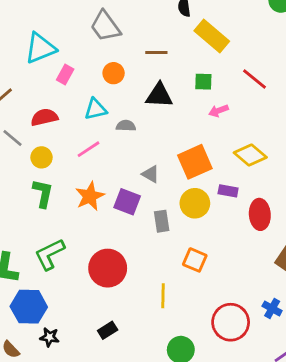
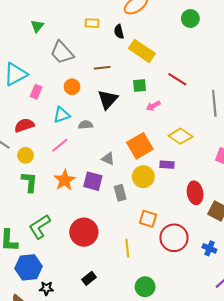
black triangle: (159, 95) -> (108, 99), turned -45
red ellipse: (260, 214) -> (195, 193), moved
red circle: (231, 322) -> (174, 238), moved

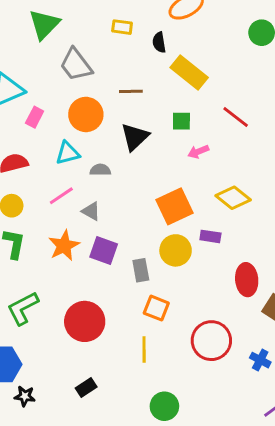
green triangle: (37, 26) -> (44, 24), size x1.6
orange circle: (72, 87) -> (86, 114), size x1.5
gray triangle: (108, 159) -> (91, 211), moved
orange square: (148, 219) -> (156, 308), moved

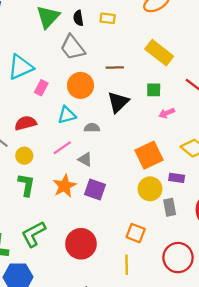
black semicircle: (159, 42) -> (78, 18), moved
gray rectangle: (141, 270) -> (170, 207), moved

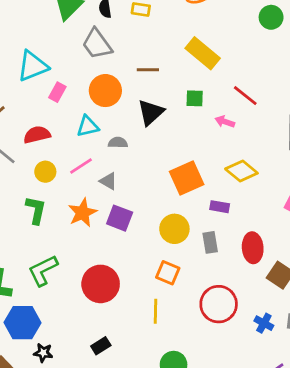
pink arrow: (167, 113) -> (225, 122), moved, turned 40
yellow circle: (24, 156) -> (45, 172), moved
yellow circle: (150, 189) -> (174, 229), moved

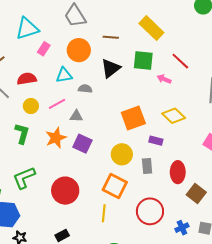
green square: (195, 98) -> (143, 61), size x1.5
gray triangle: (108, 181) -> (76, 116), turned -32
orange square: (168, 273) -> (115, 186), size x1.4
blue cross: (264, 323) -> (182, 228), turned 32

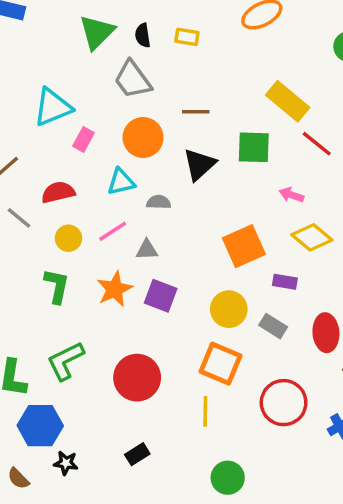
yellow rectangle: (151, 28) -> (288, 101), moved
pink arrow: (164, 79) -> (291, 195), moved
gray rectangle: (147, 166) -> (273, 326), turned -49

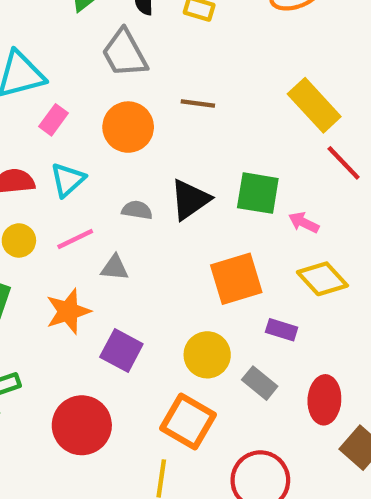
green square: (254, 147) -> (258, 193), moved
black triangle: (199, 165) -> (190, 200), moved
cyan triangle: (121, 182) -> (68, 180), moved, turned -36
purple square: (161, 296) -> (121, 350), moved

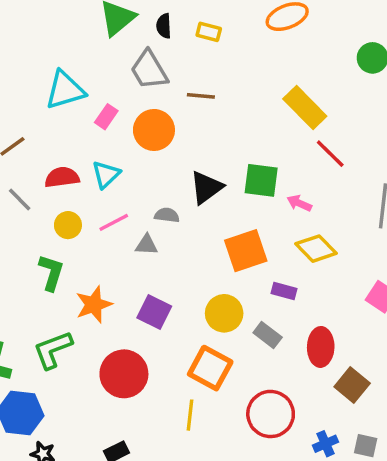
brown line: (198, 104) -> (201, 96), moved
pink rectangle: (54, 120) -> (106, 117), moved
gray semicircle: (137, 210) -> (167, 215), moved
orange star: (68, 311) -> (94, 305), moved

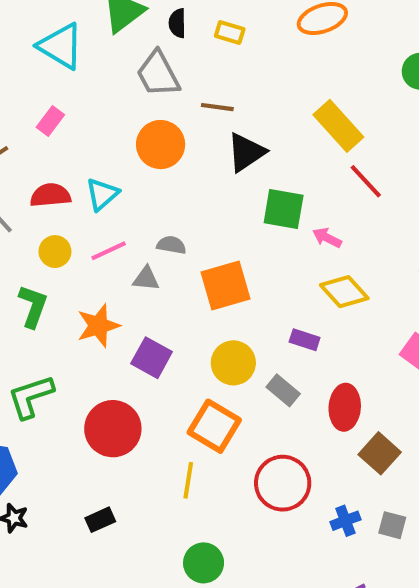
cyan triangle: (65, 90) -> (61, 46), moved, turned 45
pink rectangle: (106, 117) -> (50, 121), moved
black triangle: (206, 187) -> (246, 152), moved
orange square: (246, 251) -> (226, 286), moved
orange star: (94, 305) -> (98, 326), moved

